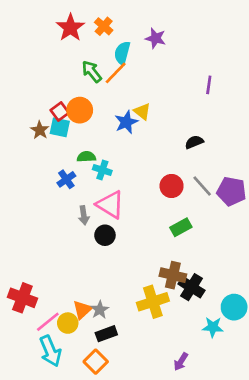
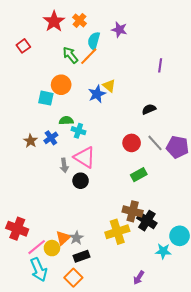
red square: (60, 111) -> (23, 46), moved
brown star: (40, 130) -> (30, 141), moved

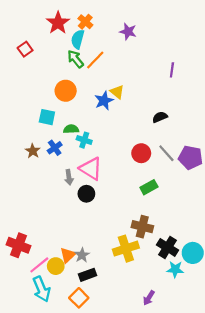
cyan semicircle: (94, 41) -> (78, 39), moved
cyan square: (46, 98) -> (47, 117), moved
black cross: (147, 221) -> (168, 247), moved

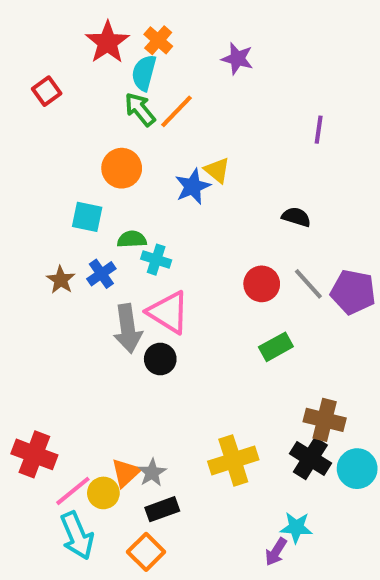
black semicircle: (160, 117) -> (296, 217), turned 40
gray arrow: (69, 177) -> (128, 329), size x1.6
brown cross: (142, 227) -> (325, 420), moved
cyan star: (175, 269) -> (296, 527), moved

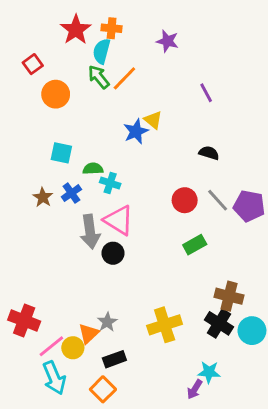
orange cross: (158, 40) -> (112, 28), turned -36
purple line: (319, 130) -> (206, 93), moved, turned -36
orange circle: (122, 168) -> (56, 94), moved
gray star: (152, 473) -> (107, 322), moved

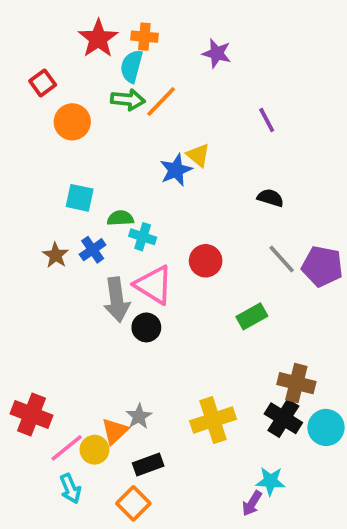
green arrow: (99, 77) -> (128, 100), turned 135
red circle: (185, 200) -> (206, 261), moved
cyan arrow: (54, 378) -> (70, 489), size x0.7

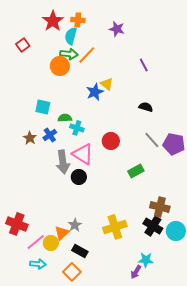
orange circle: (72, 122) -> (60, 66), moved
black rectangle: (148, 465) -> (80, 251), turned 49
cyan arrow: (70, 489) -> (38, 264), turned -63

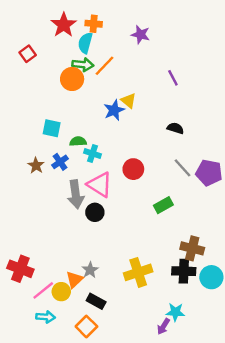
black cross: (153, 226) -> (184, 271), turned -30

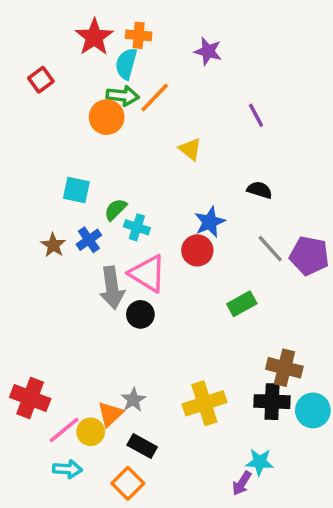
blue star: (114, 110) -> (210, 222), moved
green semicircle: (78, 141) -> (116, 210), turned -42

